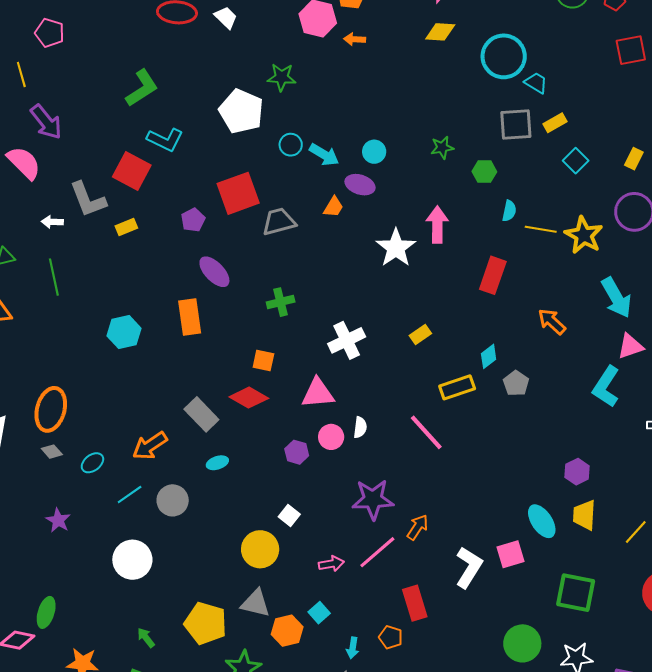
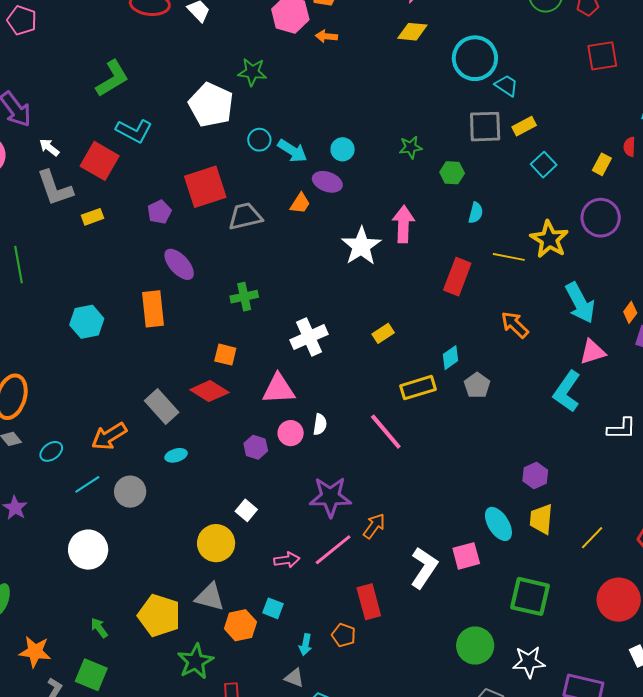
white arrow: (52, 222) -> (49, 147), moved, turned 35
yellow line: (541, 229) -> (509, 257), moved
cyan square: (319, 613) -> (273, 608), turned -30

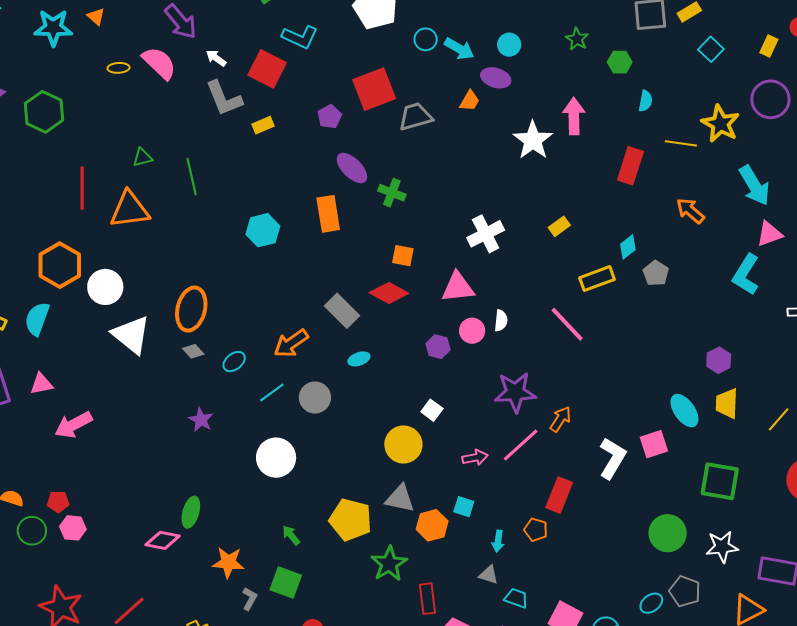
green star: (411, 147) -> (577, 39), turned -30
green cross: (244, 297) -> (392, 193), moved, turned 36
red rectangle: (369, 602) -> (559, 495), turned 40

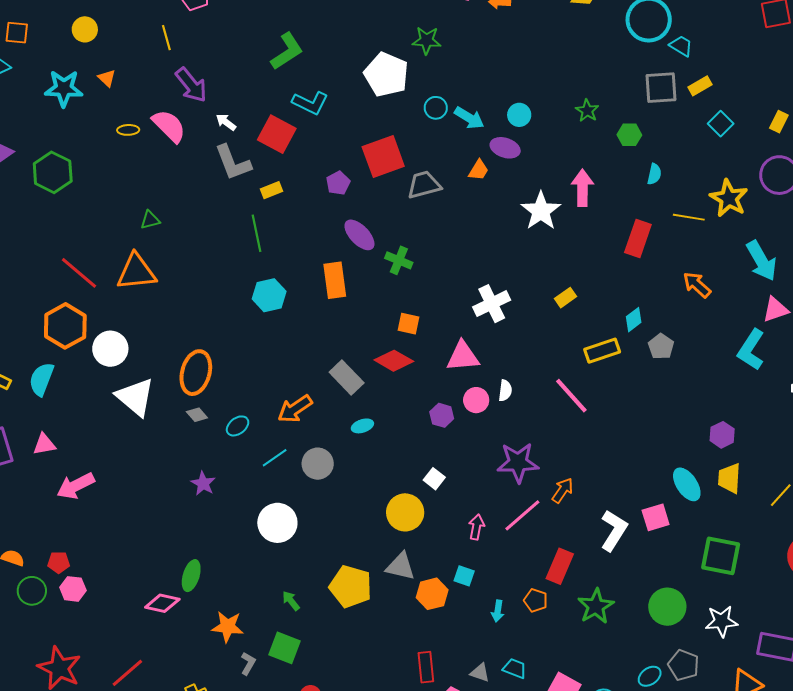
green line: (192, 177) -> (257, 233), moved
red line: (82, 188) -> (79, 273), moved, turned -51
pink arrow: (475, 458) -> (476, 527), turned -70
green star: (389, 564) -> (596, 606), moved
gray triangle: (489, 575) -> (480, 673), moved

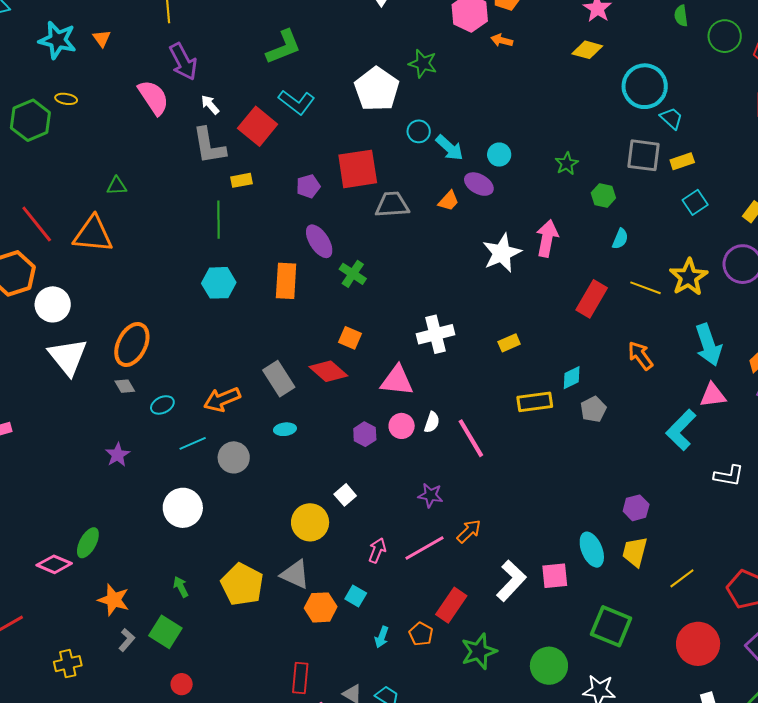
yellow ellipse: (128, 130) -> (66, 99), moved
pink line: (571, 396) -> (471, 438), moved
purple star: (518, 463) -> (430, 495), size x0.6

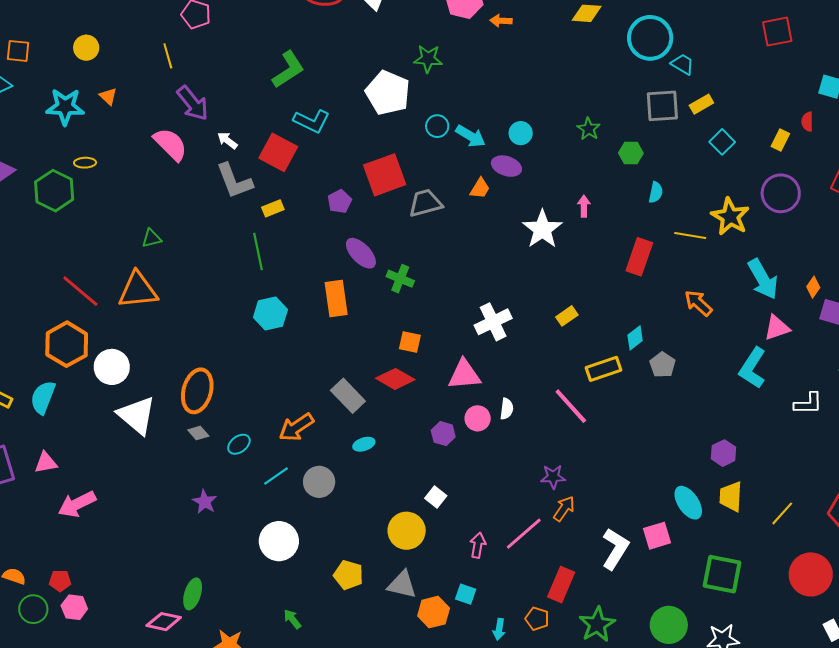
pink arrow: (547, 238) -> (584, 206), size x0.6
pink line: (471, 438) -> (571, 406), moved
purple star: (430, 495) -> (553, 477), moved
yellow pentagon: (242, 584) -> (348, 575), moved, size x0.7

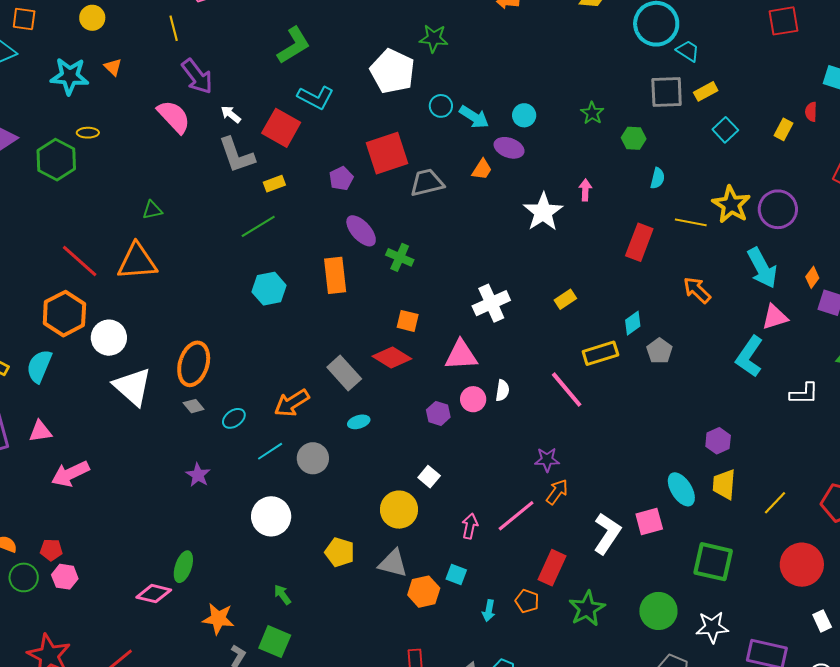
purple circle: (781, 193) -> (778, 209), moved
green line: (258, 252) -> (258, 226), turned 69

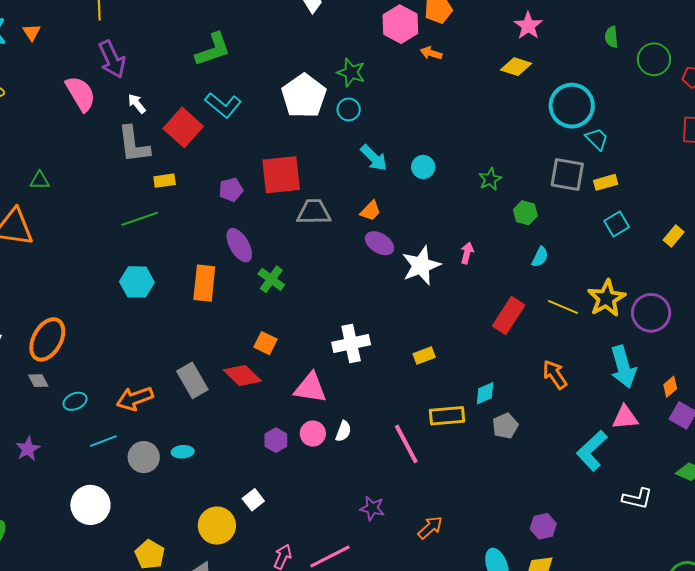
cyan circle: (441, 106) -> (349, 109), moved
purple ellipse: (509, 148) -> (380, 243), moved
cyan ellipse: (359, 422) -> (183, 452), moved
orange arrow: (557, 492) -> (430, 528), moved

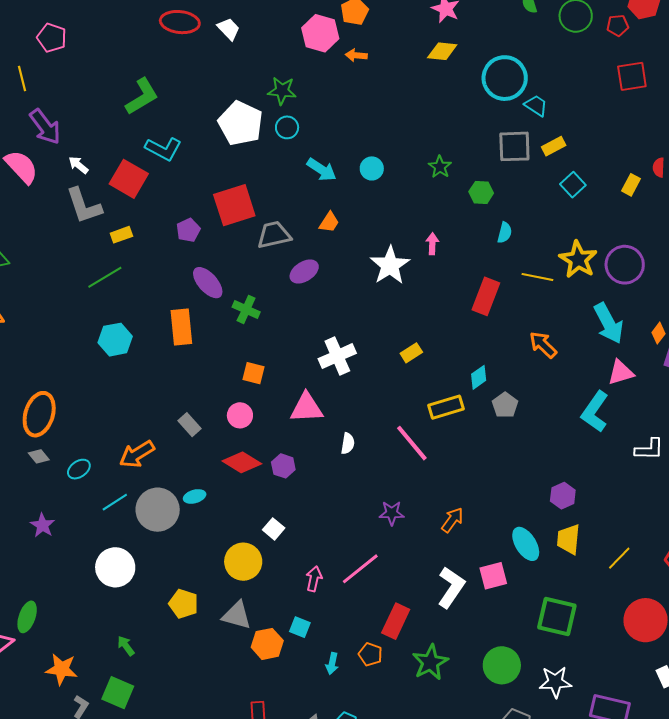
purple ellipse: (380, 243) -> (304, 272), moved, turned -52
red diamond: (242, 375) -> (242, 462), moved
gray rectangle: (192, 380) -> (190, 425), size x0.7
pink circle: (313, 434) -> (240, 415), moved
gray circle: (144, 457) -> (158, 510), size x1.4

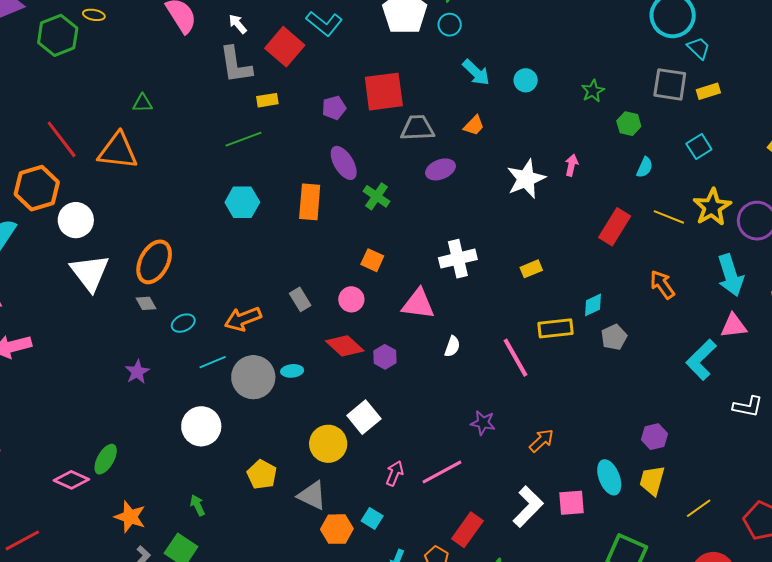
cyan square: (573, 185) -> (699, 147), moved
white square: (274, 529) -> (364, 417), size x1.5

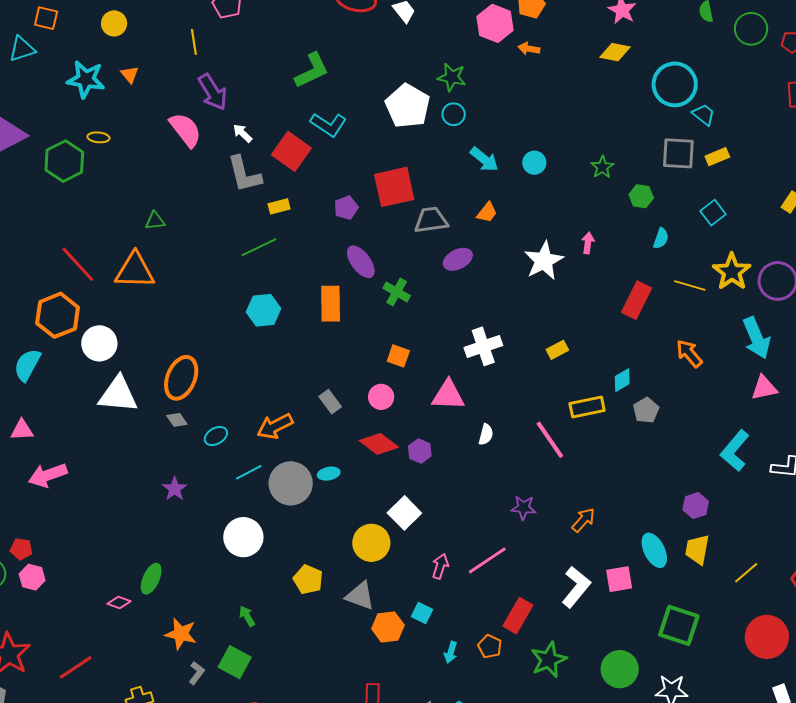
white triangle: (90, 273) -> (118, 394), turned -42
cyan L-shape: (701, 360) -> (735, 451), moved
pink diamond: (71, 480) -> (119, 603), size x0.7

